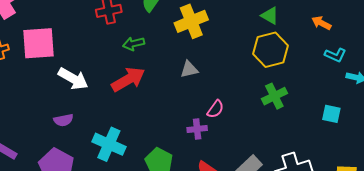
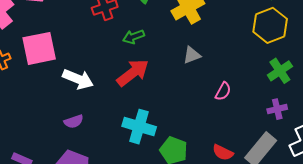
purple cross: (197, 129) -> (277, 109), moved
cyan cross: (109, 144) -> (139, 127), moved

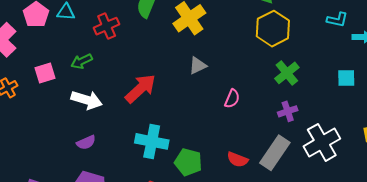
green arrow: (134, 37) -> (82, 61), moved
pink square: (39, 48) -> (45, 73), size x0.6

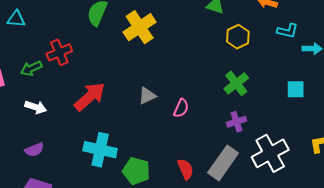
red cross: (107, 26) -> (59, 52), moved
yellow hexagon: (273, 29) -> (238, 37), moved, size x0.7
gray triangle: (198, 66) -> (147, 96), moved
white arrow: (87, 100) -> (36, 107), size x0.7
red semicircle: (237, 160) -> (186, 169), turned -135

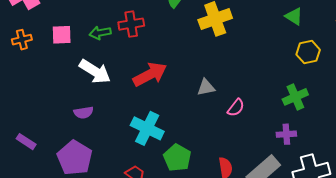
white arrow: (36, 107) -> (95, 71), size x1.5

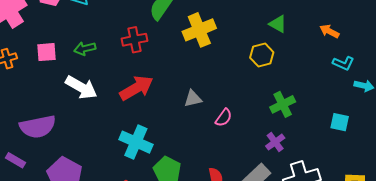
red cross: (131, 24) -> (134, 40), moved
yellow hexagon: (308, 52) -> (262, 55), moved
purple semicircle: (84, 113) -> (38, 127), moved, size x1.8
purple cross: (286, 134) -> (275, 142), turned -30

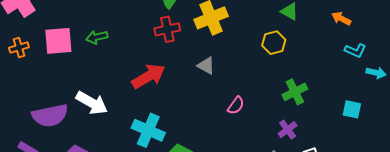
red cross: (134, 40) -> (167, 29), moved
pink square: (47, 52) -> (58, 41), size x1.4
white arrow: (81, 87) -> (92, 103), moved
gray triangle: (193, 99) -> (206, 66), moved, turned 42

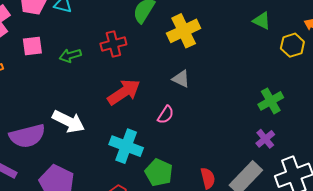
red cross: (167, 29) -> (113, 44), moved
pink square: (58, 41) -> (32, 46), moved, size x0.7
yellow hexagon: (274, 43) -> (292, 45), moved
pink semicircle: (236, 105) -> (166, 115), moved

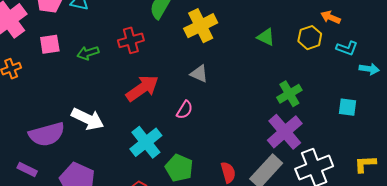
green triangle: (262, 21) -> (266, 37), moved
purple cross: (265, 139) -> (285, 132), size x1.8
cyan cross: (126, 146) -> (146, 142), turned 32

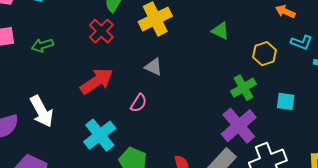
yellow hexagon: (310, 38) -> (264, 54), moved
red cross: (131, 40) -> (101, 31), moved, turned -30
cyan square: (348, 107) -> (286, 101), moved
white arrow: (88, 119) -> (42, 111), turned 36

